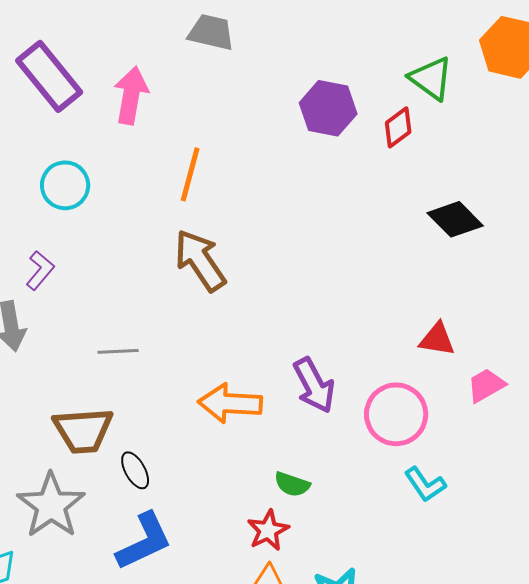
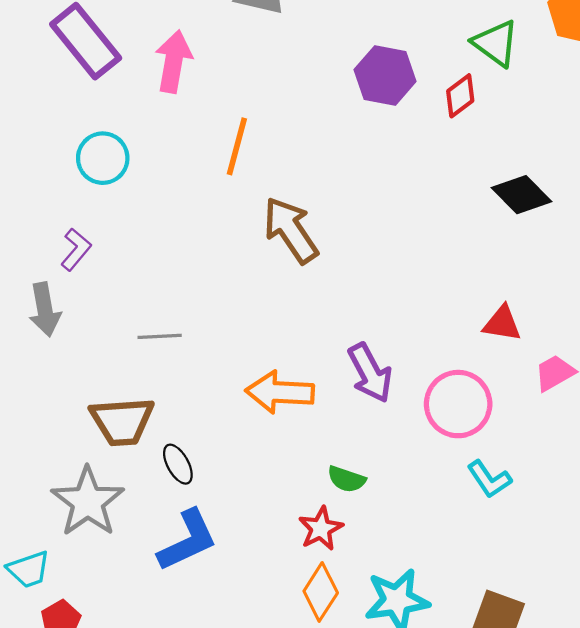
brown arrow: (200, 260) -> (291, 230), moved

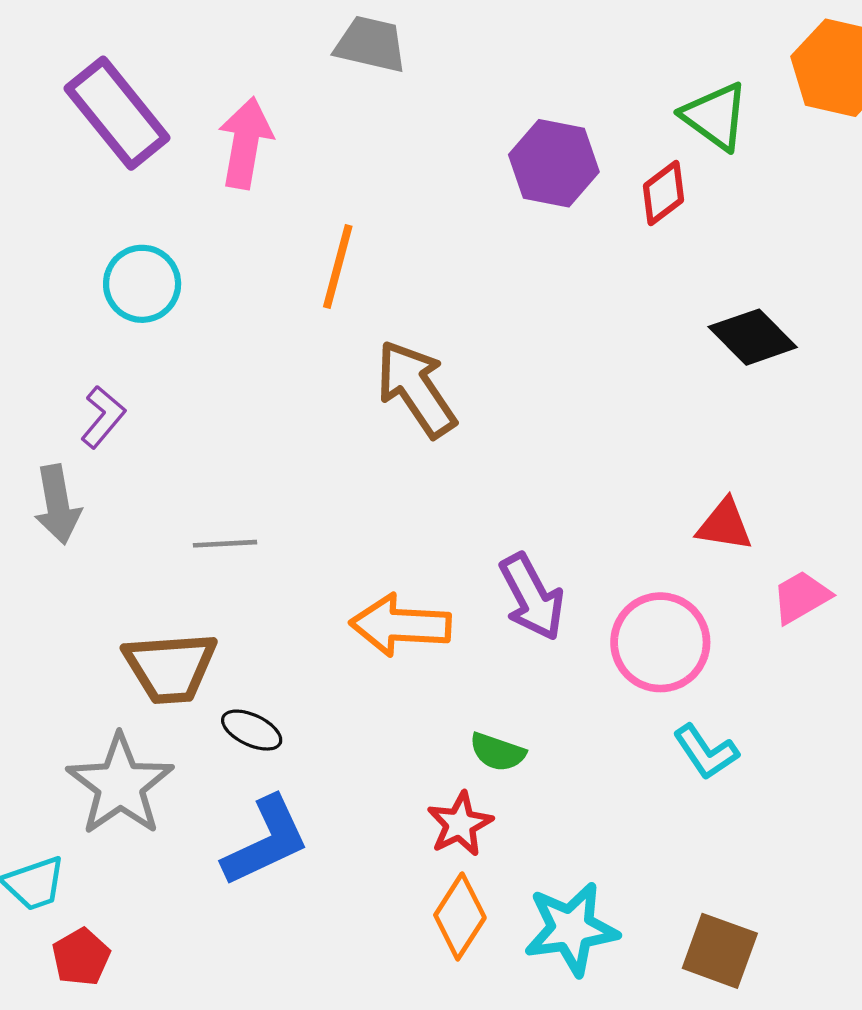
black ellipse: (178, 464) -> (252, 730), turned -36

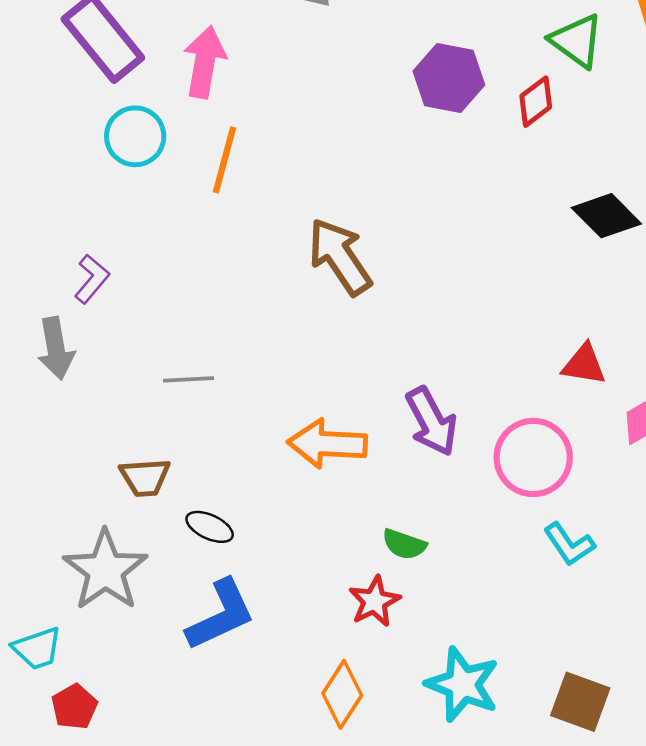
orange line: (338, 267) -> (224, 160), moved
cyan circle: (142, 284) -> (135, 136), moved
brown trapezoid: (170, 667) -> (145, 477), size x0.7
orange diamond: (460, 916) -> (342, 694), moved
cyan star: (571, 929) -> (463, 684), turned 30

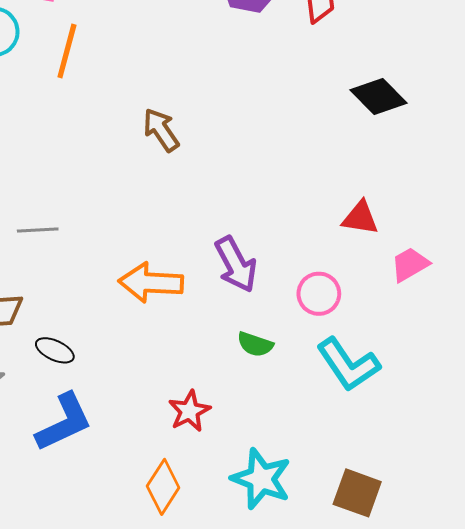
brown arrow: (340, 257) -> (161, 130), size x0.7
pink circle: (533, 457) -> (319, 294), size x0.7
green semicircle: (404, 544) -> (255, 344), moved
cyan L-shape: (569, 544) -> (348, 365), size x1.5

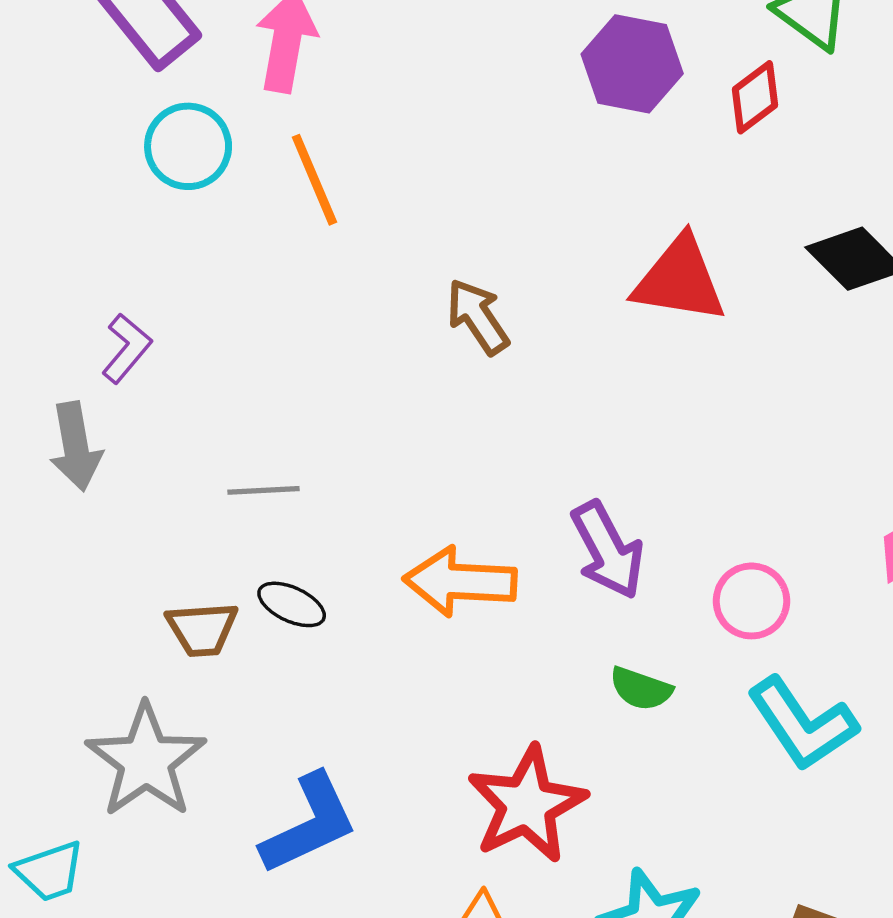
orange line: (67, 51) -> (314, 180), turned -38
red triangle: (360, 218) -> (680, 280), moved, size x1.5
black ellipse: (55, 350) -> (292, 604), moved
red star: (189, 411) -> (527, 805), size x1.6

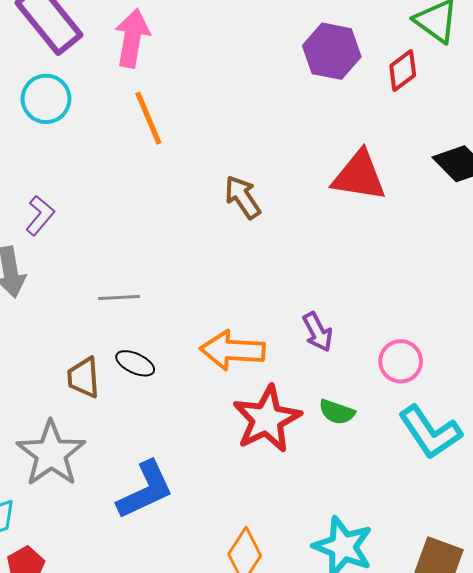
cyan circle: (188, 146) -> (46, 99), moved
purple arrow: (608, 550) -> (318, 332), size x0.7
brown trapezoid: (202, 629) -> (83, 378), turned 90
red star: (527, 805) -> (267, 419), moved

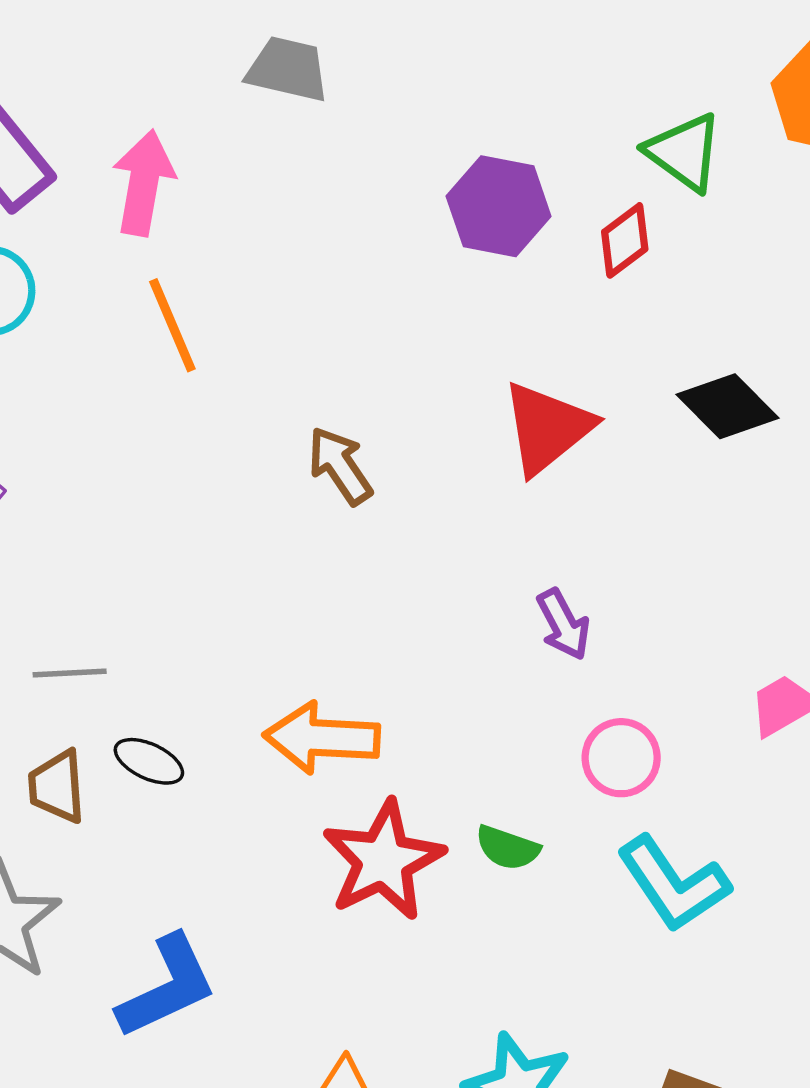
red triangle: (359, 176) -> (547, 428), turned -48
gray line: (119, 297) -> (70, 673), moved
purple arrow: (318, 332) -> (563, 624), moved

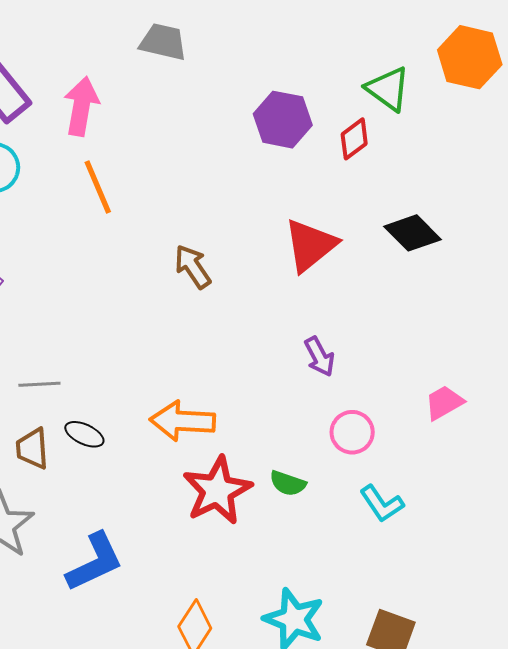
cyan L-shape: (673, 884) -> (382, 504), size x0.7

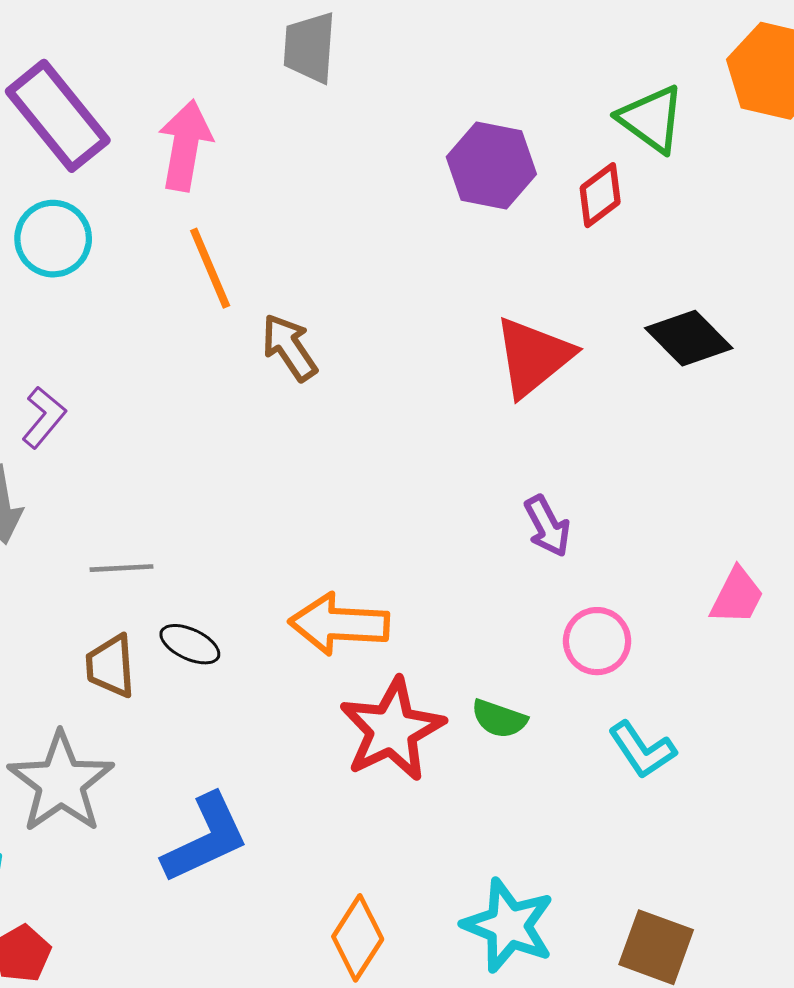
gray trapezoid: (163, 42) -> (310, 47), turned -99
brown arrow: (193, 267) -> (289, 347), moved
pink trapezoid: (444, 403) -> (737, 596), turned 147

